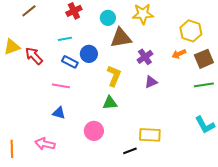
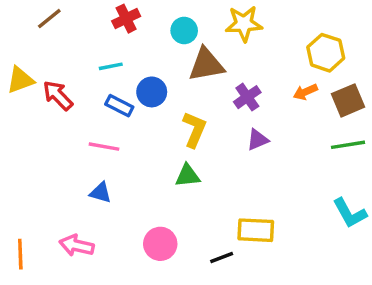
pink circle: (94, 131) -> (160, 244), moved

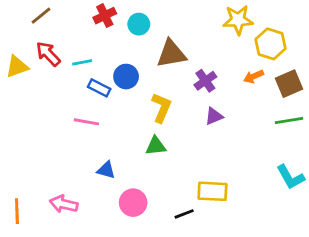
yellow star: (244, 24) -> (238, 20), moved
cyan circle: (184, 30) -> (139, 24), moved
cyan line: (111, 66) -> (82, 62), moved
red arrow: (58, 95) -> (48, 54), moved
blue triangle: (101, 193) -> (106, 170), moved

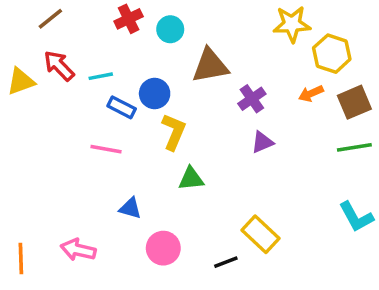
yellow L-shape: (161, 108) -> (174, 132), moved
yellow rectangle: (212, 191) -> (261, 234), turned 40

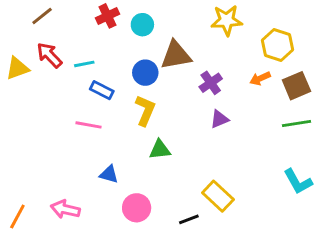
yellow star: (292, 24) -> (227, 20), moved
blue circle: (155, 94) -> (145, 73), moved
orange line: (21, 259) -> (17, 217), turned 30

